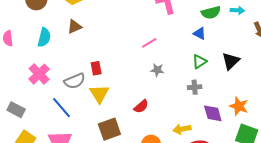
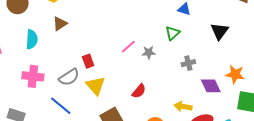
pink line: (149, 43) -> (128, 47), moved
green triangle: (199, 62) -> (173, 33), moved
pink cross: (39, 74) -> (33, 76), turned -30
yellow arrow: (182, 129) -> (183, 107), turned 30

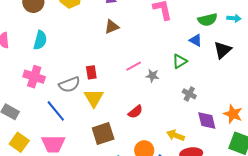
brown triangle: (60, 24) -> (112, 27), moved
black triangle: (220, 31) -> (223, 50), moved
gray cross: (188, 63) -> (189, 94), turned 32

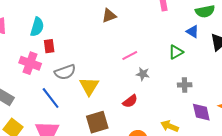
red rectangle: (91, 72) -> (49, 46), moved
gray star: (152, 76) -> (143, 74), moved
gray cross: (189, 94) -> (185, 85), turned -32

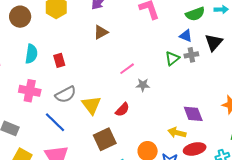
red rectangle: (49, 46) -> (59, 60), moved
gray cross: (185, 85) -> (191, 55), moved
red semicircle: (130, 101) -> (122, 110), moved
purple diamond: (201, 112) -> (193, 114), moved

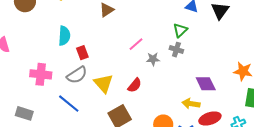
cyan semicircle: (31, 54) -> (64, 36), moved
gray cross: (191, 55) -> (176, 50), moved, turned 32
red rectangle: (59, 60) -> (82, 53), moved

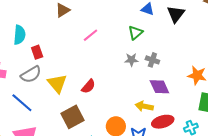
pink line: (136, 44) -> (91, 35), moved
gray cross: (176, 50) -> (152, 60), moved
gray star: (153, 59) -> (131, 60), moved

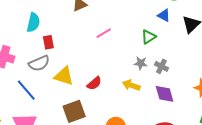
yellow triangle: (57, 83) -> (64, 76), turned -40
yellow arrow: (144, 106) -> (131, 85), moved

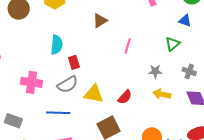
pink line: (104, 33) -> (128, 46), turned -35
gray star: (141, 63) -> (155, 71), moved
blue line: (26, 90) -> (58, 113), turned -40

